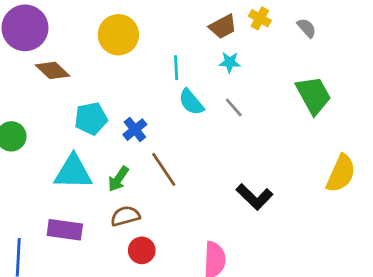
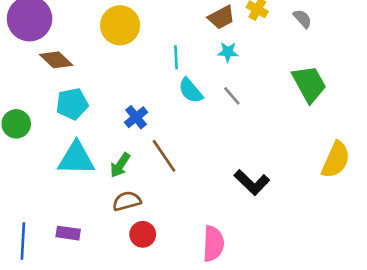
cyan pentagon: (91, 119) -> (72, 104), moved
purple rectangle: (65, 230) -> (68, 233), moved, size x0.7

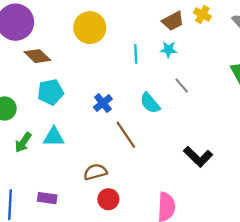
cyan star: (228, 52) -> (169, 49), moved
cyan semicircle: (191, 91) -> (150, 103), moved
cyan triangle: (76, 158) -> (54, 137), size x0.7
green arrow: (120, 165) -> (23, 142), moved

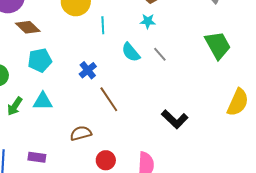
cyan line: (136, 54) -> (103, 25), moved
cyan semicircle: (150, 103) -> (131, 52), moved
red circle: (108, 199) -> (106, 160), moved

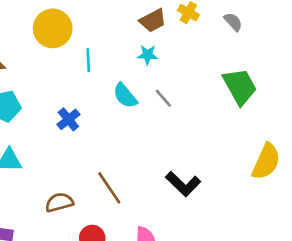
brown line: (109, 99) -> (109, 188), moved

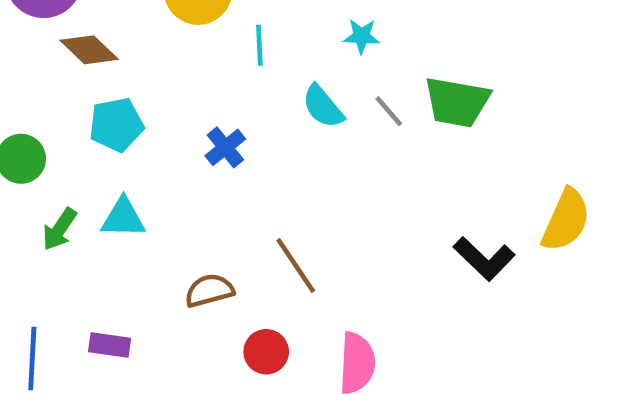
green trapezoid: (240, 86) -> (457, 102), moved, turned 129
black L-shape: (183, 184) -> (484, 259), moved

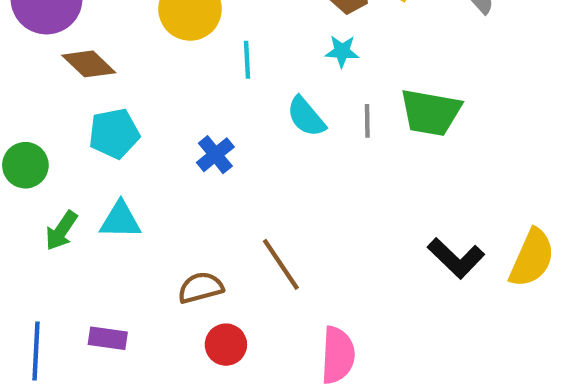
gray line: (389, 111) -> (367, 121), turned 40
yellow semicircle: (566, 220) -> (532, 258), moved
red circle: (266, 352) -> (226, 345), moved

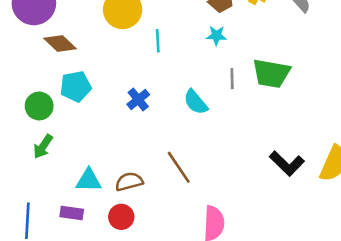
cyan semicircle: (306, 117) -> (196, 102), moved
green circle: (25, 165) -> (39, 106), moved
cyan triangle: (120, 220) -> (89, 180), moved
red circle: (226, 345) -> (121, 217), moved

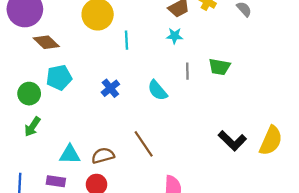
green trapezoid: (271, 73) -> (219, 67), size x0.7

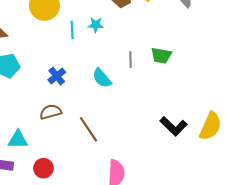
cyan star: (175, 36) -> (96, 25), moved
brown semicircle: (103, 156) -> (51, 112), moved

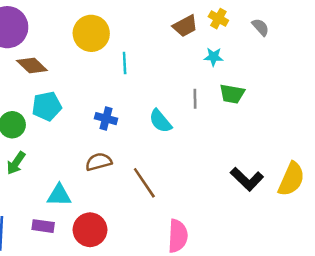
cyan star: (96, 25) -> (214, 57), moved
blue cross: (57, 76) -> (106, 119), turned -36
red circle: (43, 168) -> (90, 230), size x1.4

